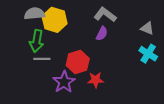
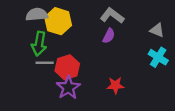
red hexagon: (78, 62) -> (67, 67), moved
red star: (96, 80) -> (115, 85), moved

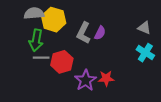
gray L-shape: (112, 16) -> (83, 33), moved, turned -100
purple star: (68, 88) -> (86, 80), moved

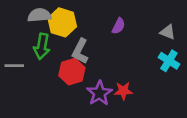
gray L-shape: (83, 33) -> (80, 51), moved
purple semicircle: (100, 33) -> (119, 26), moved
gray line: (41, 58) -> (14, 66), moved

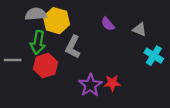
purple semicircle: (119, 26) -> (108, 24), turned 112
gray triangle: (168, 32) -> (140, 29), moved
red hexagon: (72, 72) -> (46, 65), moved

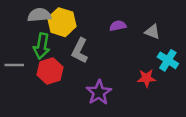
purple semicircle: (108, 24) -> (118, 26), turned 120
red star: (112, 83) -> (146, 78), moved

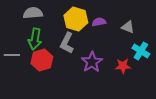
yellow hexagon: (62, 22) -> (76, 19), moved
purple star: (99, 92) -> (92, 62), moved

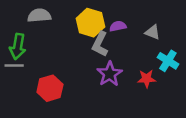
green arrow: (35, 39) -> (18, 46), moved
gray L-shape: (67, 43) -> (100, 44), moved
red hexagon: (42, 60) -> (50, 88), moved

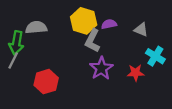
gray semicircle: (39, 15) -> (36, 27), moved
gray line: (14, 66) -> (13, 61), turned -63

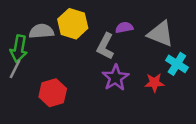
yellow hexagon: (84, 21) -> (73, 24), moved
gray triangle: (141, 30) -> (161, 34), size x1.6

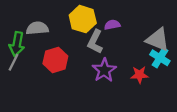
yellow hexagon: (73, 24) -> (83, 19), moved
gray triangle: (161, 34) -> (158, 40), moved
red hexagon: (53, 93) -> (55, 60), moved

